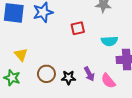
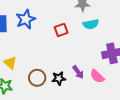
cyan semicircle: (109, 41) -> (91, 24), moved

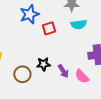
blue star: (26, 19) -> (29, 14), moved
black star: (59, 78) -> (44, 64), moved

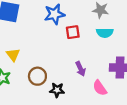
black star: (44, 64) -> (57, 90), moved
purple arrow: (63, 71) -> (80, 69), moved

